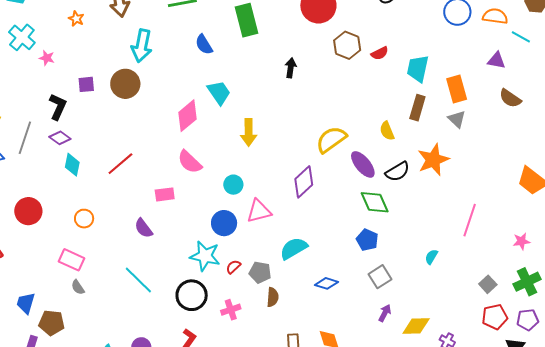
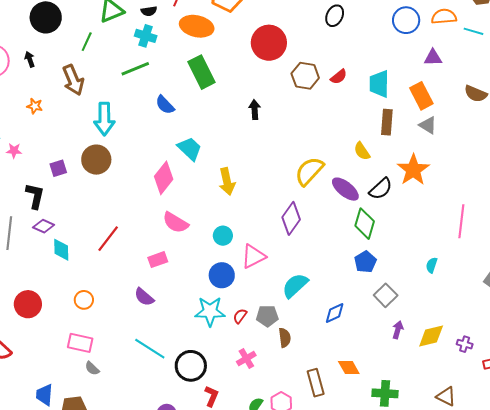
purple triangle: (496, 60) -> (433, 58), moved
green diamond: (375, 202) -> (365, 224), turned 52
blue pentagon: (367, 240) -> (365, 262), turned 30
blue diamond: (327, 283) -> (335, 313), turned -30
black circle: (192, 295) -> (191, 366), moved

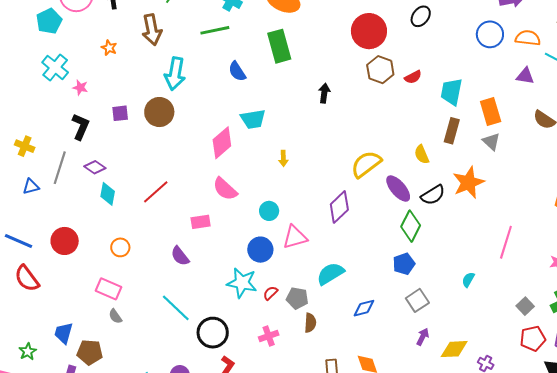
red circle: (269, 43) -> (369, 31), moved
purple triangle: (433, 58) -> (525, 76), moved
cyan trapezoid: (190, 149) -> (253, 119), turned 116
yellow arrow: (227, 181) -> (283, 158), size x0.6
black L-shape: (35, 196) -> (81, 127), moved

